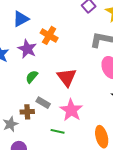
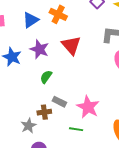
orange cross: (49, 35) -> (58, 14), moved
red triangle: (67, 77) -> (71, 45), moved

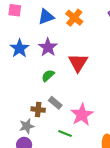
red triangle: (71, 45) -> (78, 63), moved
gray star: (29, 126) -> (27, 126), moved

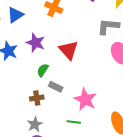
blue triangle: (46, 17) -> (15, 15), moved
gray rectangle: (55, 103) -> (56, 87), moved
brown cross: (38, 110) -> (37, 98), moved

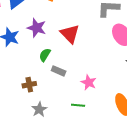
brown cross: (37, 98) -> (29, 85), moved
pink star: (85, 99) -> (89, 82), size x0.7

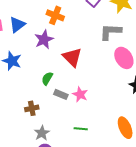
purple star: (37, 28) -> (44, 39), moved, turned 30
pink star: (89, 82) -> (80, 94), moved

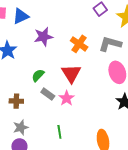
orange cross: (55, 15) -> (79, 44), moved
red triangle: (72, 57) -> (71, 73), moved
green line: (81, 129) -> (59, 132), turned 64

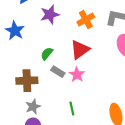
orange cross: (79, 44) -> (86, 20), turned 30
red triangle: (71, 73) -> (80, 50), turned 30
brown cross: (16, 101) -> (27, 81), size x1.5

